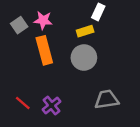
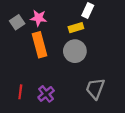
gray trapezoid: (107, 99) -> (95, 89), turned -60
red line: (23, 103) -> (20, 92), turned 56

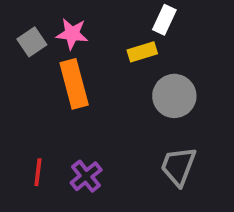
gray circle: (75, 51) -> (174, 96), moved

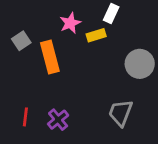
pink star: (72, 34) -> (70, 23), moved, turned -30
gray square: (32, 42) -> (21, 41), moved
gray circle: (174, 96) -> (140, 64), moved

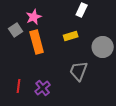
pink star: (70, 23) -> (34, 17), moved
yellow rectangle: (96, 35) -> (71, 36), moved
gray trapezoid: (121, 113) -> (79, 71), moved

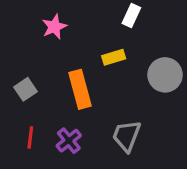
gray square: (16, 30) -> (25, 89), moved
orange rectangle: (37, 42) -> (80, 89), moved
gray trapezoid: (79, 71) -> (127, 136), moved

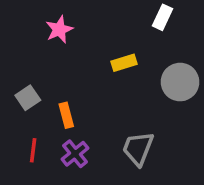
white rectangle: (131, 16) -> (163, 17), moved
orange rectangle: (80, 89) -> (66, 115), moved, size x0.6

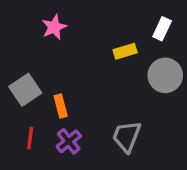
white rectangle: (163, 17) -> (162, 29), moved
yellow rectangle: (124, 63) -> (125, 51), moved
gray square: (28, 98) -> (25, 90), size x1.4

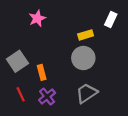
gray circle: (165, 75) -> (83, 58), moved
gray trapezoid: (127, 136) -> (87, 93), turned 35
red line: (30, 138) -> (21, 94), turned -32

